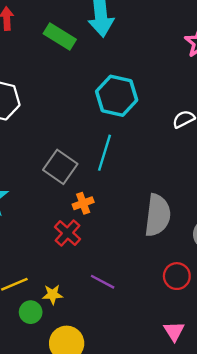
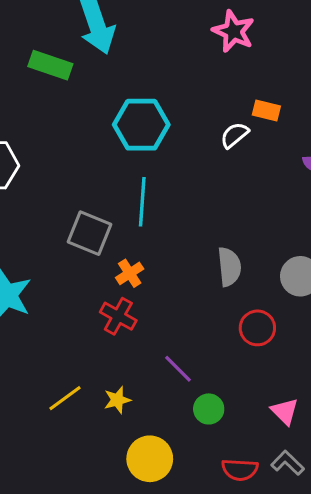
gray semicircle: (158, 215) -> (229, 267), size x0.7
red circle: (177, 276) -> (257, 328), moved
purple line: (103, 282) -> (178, 369), turned 30
green circle: (31, 312) -> (209, 409), moved

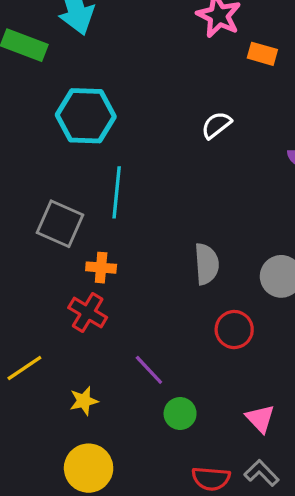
orange rectangle: (266, 111) -> (262, 54), moved
cyan hexagon: (141, 125) -> (86, 116), moved
orange cross: (130, 273) -> (101, 268), turned 36
yellow line: (65, 398) -> (24, 368), moved
yellow circle: (150, 459) -> (89, 468), moved

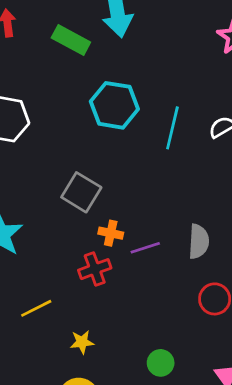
cyan line: (117, 192) -> (172, 128), moved
red cross: (88, 313) -> (95, 269), turned 32
purple line: (149, 370) -> (145, 248), moved, turned -72

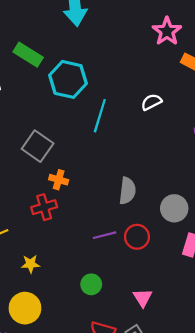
green rectangle: (71, 40) -> (28, 55), moved
cyan line: (172, 128) -> (100, 116), moved
purple line: (145, 248) -> (105, 235), moved

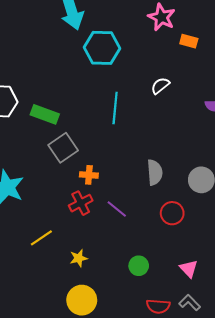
green rectangle: (28, 55) -> (45, 114), moved
cyan hexagon: (68, 79) -> (102, 48), moved
gray square: (38, 146) -> (63, 148), turned 32
purple line: (105, 235) -> (117, 209), moved, turned 65

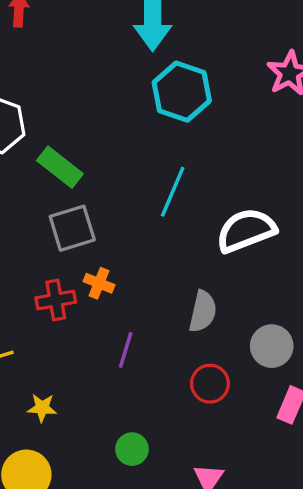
white semicircle: (160, 86) -> (246, 230), moved, size x1.8
red cross: (81, 203) -> (56, 300), moved
purple line: (117, 209) -> (126, 350), turned 50

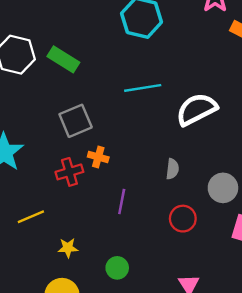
green rectangle: (60, 167) -> (63, 59), moved
cyan line: (173, 192) -> (143, 88), turned 64
gray semicircle: (203, 311) -> (172, 169), size x0.7
green circle: (132, 449) -> (117, 268), moved

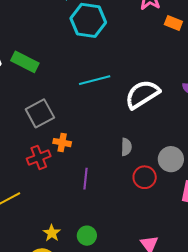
red circle: (183, 219) -> (145, 177), moved
yellow star: (68, 248) -> (52, 233), moved, turned -30

